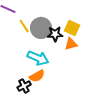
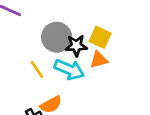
yellow line: (24, 26) -> (37, 69), moved
cyan arrow: (38, 58) -> (69, 69), moved

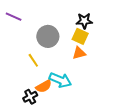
black star: (76, 46) -> (84, 21), moved
cyan arrow: (69, 69) -> (60, 80), moved

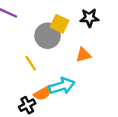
yellow square: (80, 36) -> (60, 24), moved
cyan arrow: (60, 80) -> (62, 86), turned -40

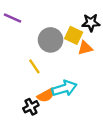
yellow square: (60, 24) -> (74, 35), moved
orange triangle: (83, 55) -> (85, 48), moved

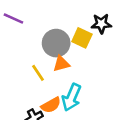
orange triangle: (85, 48) -> (61, 64), moved
cyan arrow: (64, 88) -> (72, 97), turned 130

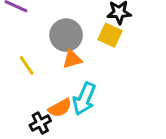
yellow square: (82, 38) -> (110, 35), moved
yellow line: (38, 73) -> (27, 65), moved

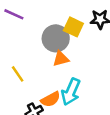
yellow square: (110, 35) -> (73, 27), moved
yellow line: (27, 65) -> (18, 74), moved

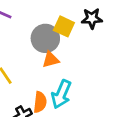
orange semicircle: (51, 99) -> (40, 102), turned -54

